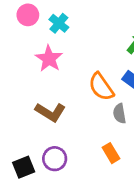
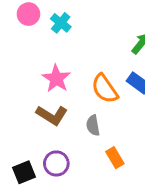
pink star: (49, 59) -> (56, 79), moved
gray semicircle: (119, 114) -> (93, 125), moved

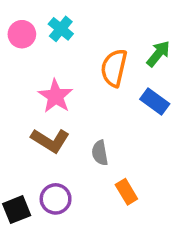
pink circle: (28, 14) -> (22, 34), moved
orange semicircle: (105, 89) -> (114, 68), moved, turned 48

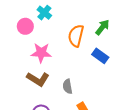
pink circle: (22, 34) -> (25, 26), moved
pink star: (56, 96) -> (41, 53), turned -30

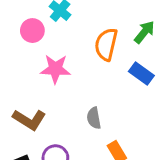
brown L-shape: (38, 79) -> (29, 120), moved

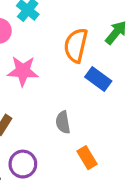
blue rectangle: (141, 74) -> (98, 79), moved

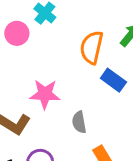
pink star: (23, 71) -> (45, 94), moved

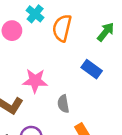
orange semicircle: (92, 47) -> (62, 28), moved

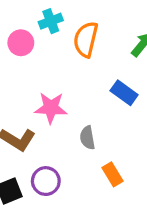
cyan cross: (35, 14) -> (51, 21), turned 30

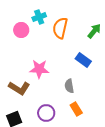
gray semicircle: (87, 138) -> (69, 86), moved
purple circle: (46, 181) -> (46, 113), moved

